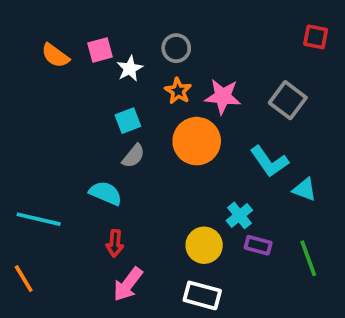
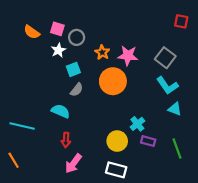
gray circle: (176, 48) -> (77, 37), moved
pink square: (100, 50) -> (57, 29), turned 32
white star: (130, 69) -> (58, 50), moved
cyan L-shape: (269, 162) -> (167, 85), moved

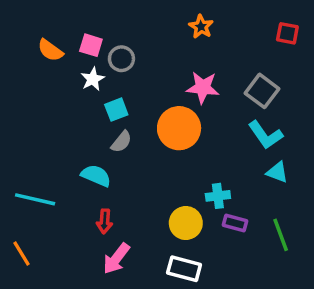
orange star: (102, 52) -> (201, 27), moved
cyan cross: (137, 124) -> (218, 196), turned 32

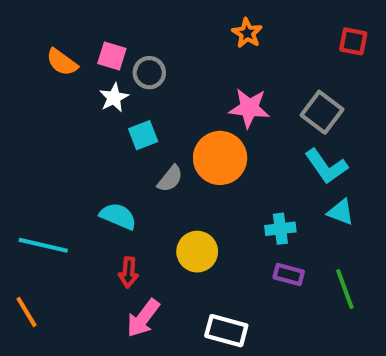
gray semicircle: (121, 142) -> (170, 179), moved
cyan cross: (218, 196) -> (280, 229), moved
yellow circle: (186, 223) -> (197, 252), moved

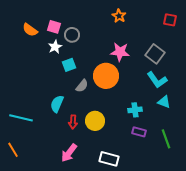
cyan semicircle: (118, 216) -> (57, 104), turned -90
red arrow: (128, 272) -> (73, 122), moved

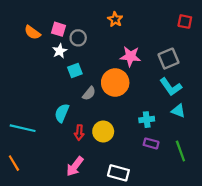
orange star: (119, 16) -> (115, 19), moved
gray square: (155, 54) -> (168, 59), turned 30

